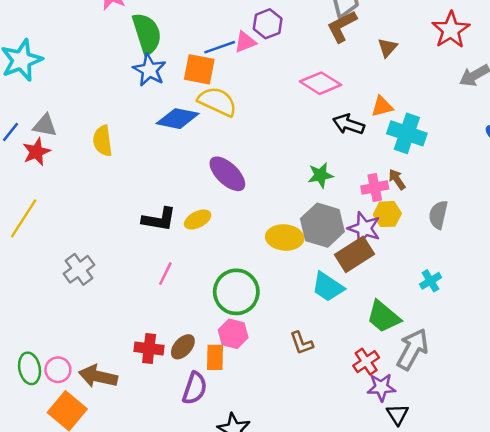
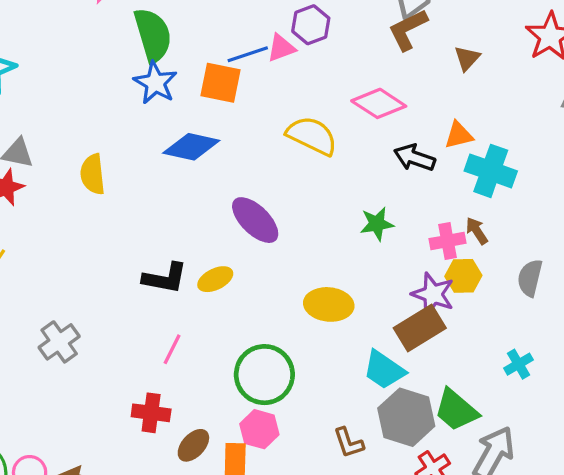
yellow semicircle: (217, 102) -> (312, 136), moved
gray hexagon: (322, 225) -> (406, 417), moved
red cross: (149, 348) -> (151, 413), moved

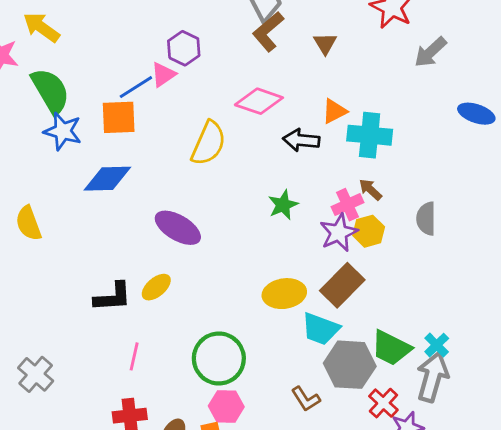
yellow semicircle: (312, 136) -> (209, 143), turned 102
purple star: (433, 294) -> (339, 233), moved, turned -30
yellow ellipse: (329, 304) -> (284, 294), moved
cyan cross: (519, 364) -> (437, 345), moved

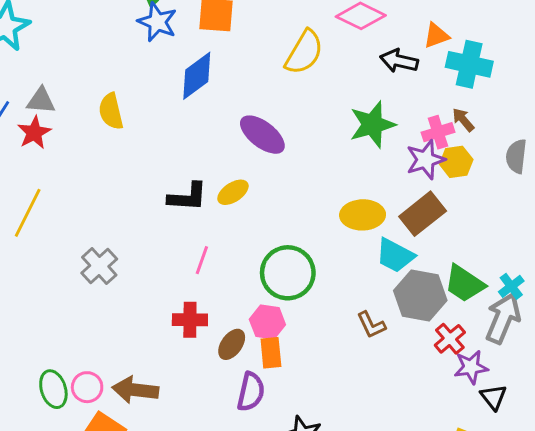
blue diamond: (107, 179) -> (197, 76), turned -42
green star: (283, 205) -> (372, 124), size x1.5
pink hexagon: (226, 406) -> (267, 322), moved

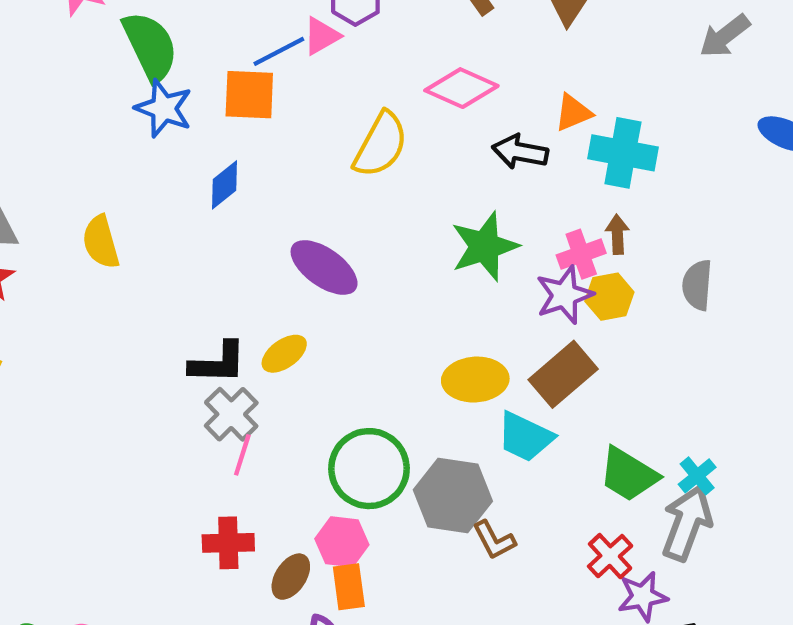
blue diamond: (197, 76) -> (225, 185), size x0.7
brown arrow: (463, 120) -> (617, 234), turned 40
gray cross: (99, 266) -> (231, 414), moved
gray hexagon: (420, 296) -> (453, 496), moved

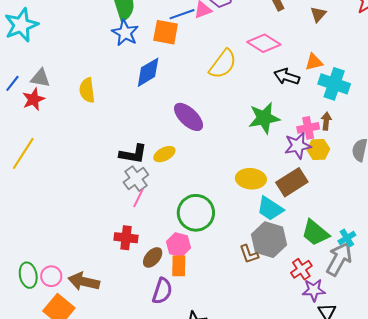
blue diamond: (225, 185) -> (148, 72), size x1.4
gray hexagon: (453, 496) -> (269, 240), moved

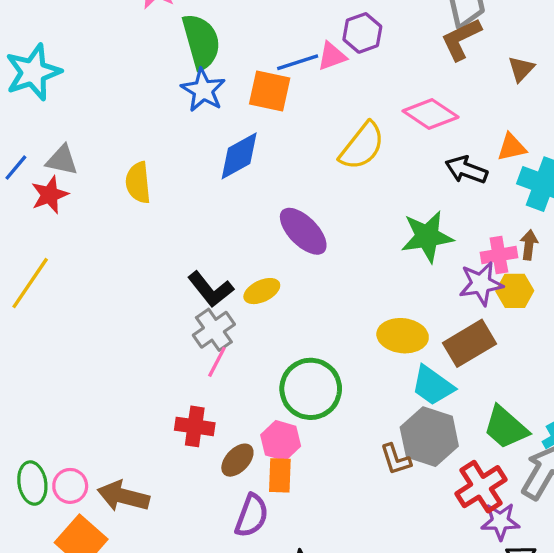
black L-shape: (133, 154) -> (211, 289), turned 40
red cross: (301, 269) -> (481, 487), size x1.4

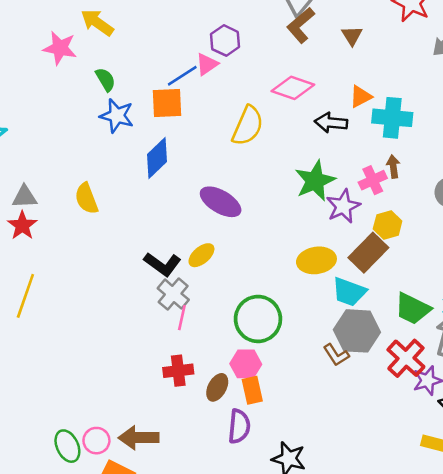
green semicircle: (201, 42) -> (105, 80), size x0.6
purple star: (481, 284) -> (343, 206), moved
yellow hexagon: (515, 291) -> (388, 225), moved

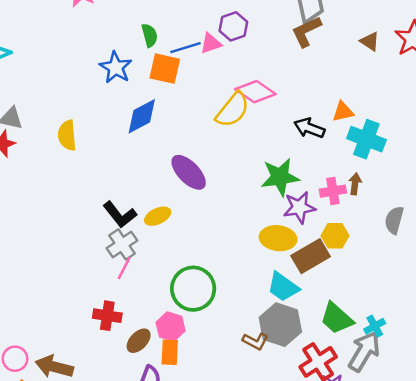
brown triangle: (352, 36) -> (370, 41), moved, turned -40
green semicircle: (105, 80) -> (150, 35), moved
pink diamond: (293, 88) -> (255, 92), moved
yellow ellipse: (316, 260) -> (278, 238), moved
brown L-shape: (336, 355) -> (255, 341), turned -45

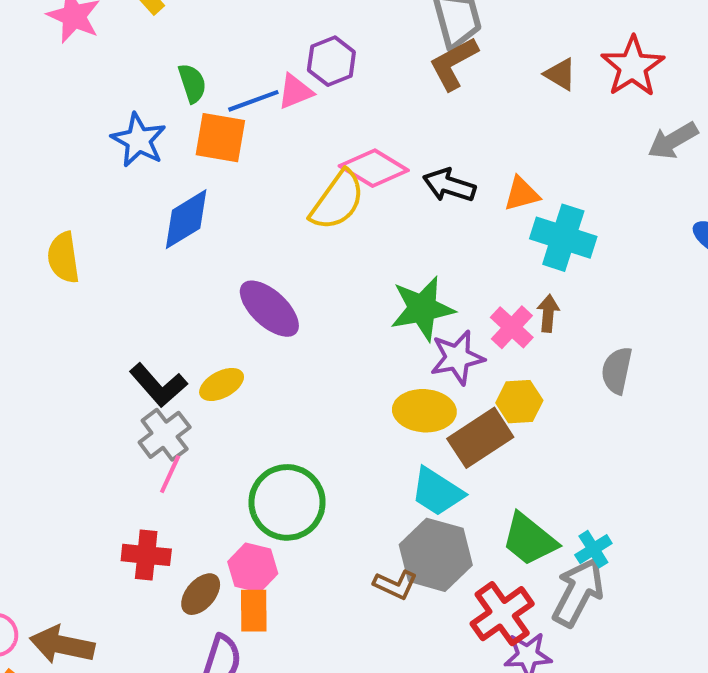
black arrow: (309, 128) -> (449, 185), moved
pink cross: (333, 191) -> (512, 327), turned -35

